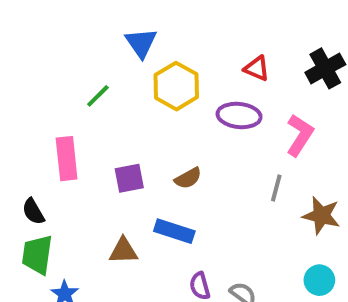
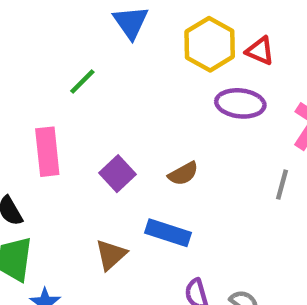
yellow hexagon: (176, 86) -> (210, 44), moved
purple square: (129, 178) -> (117, 174), turned -32
brown triangle: (123, 251) -> (111, 255), turned -40

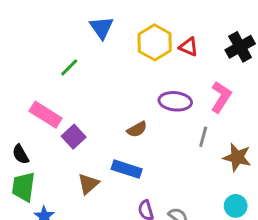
purple ellipse: (240, 103) -> (175, 101), moved
pink rectangle: (47, 152) -> (46, 115), turned -52
purple square: (117, 174) -> (74, 137), moved

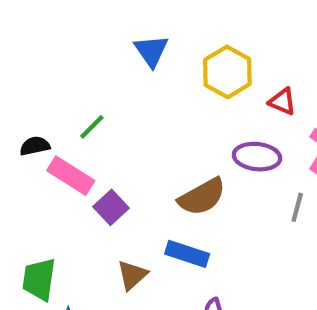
red triangle: (188, 47) -> (282, 102), moved
green line: (69, 67) -> (92, 127), moved
brown semicircle: (137, 129) -> (202, 197), size x1.6
black semicircle: (21, 154) -> (35, 146), moved, turned 108

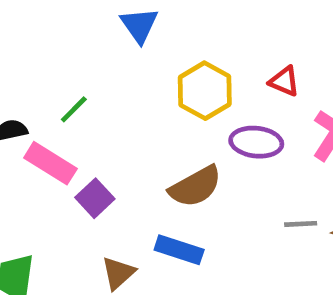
yellow hexagon: (227, 72) -> (205, 91), moved
gray line: (297, 207) -> (301, 224), moved, turned 72

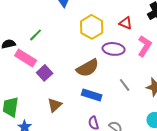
gray line: (301, 224) -> (125, 85), moved, turned 56
blue rectangle: (179, 250) -> (92, 95), moved

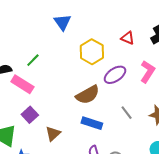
red triangle: (126, 23) -> (128, 38), moved
purple ellipse: (114, 49) -> (115, 75), turned -40
purple square: (45, 73) -> (30, 115), moved

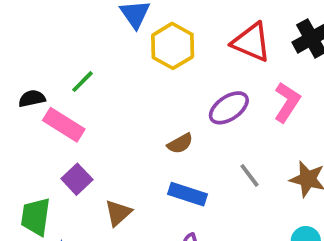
red triangle: (128, 38) -> (251, 42), size x1.6
yellow hexagon: (92, 52) -> (173, 46), moved
brown semicircle: (88, 95) -> (180, 143), size x0.6

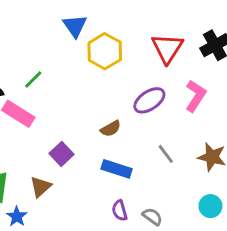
red triangle: (251, 42) -> (167, 48), turned 40
purple square: (77, 179) -> (61, 154), moved
brown triangle: (118, 213) -> (41, 187), moved

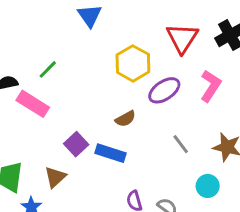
yellow hexagon: (105, 51) -> (133, 63), moved
blue rectangle: (117, 169) -> (110, 153), moved
cyan circle: (210, 206) -> (208, 186), moved

